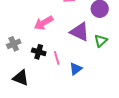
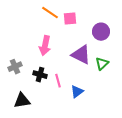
pink arrow: (44, 23) -> (45, 46), turned -48
black triangle: (21, 78) -> (22, 101), turned -30

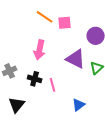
blue triangle: (77, 92) -> (79, 105), moved
black triangle: (22, 101) -> (17, 105), turned -42

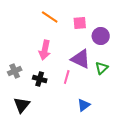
pink square: (65, 23) -> (80, 23), moved
pink line: (53, 85) -> (67, 77), moved, turned 32

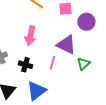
green triangle: (102, 68) -> (83, 64), moved
blue triangle: (84, 105) -> (36, 91), moved, size x1.5

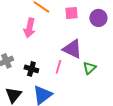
purple circle: (86, 22) -> (98, 18), moved
pink arrow: (30, 36) -> (29, 28), moved

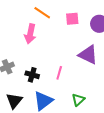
purple triangle: (72, 49) -> (88, 55), moved
green triangle: (89, 68) -> (78, 100), moved

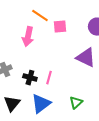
pink square: (72, 19) -> (60, 27), moved
pink line: (59, 73) -> (49, 78), moved

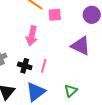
pink arrow: (28, 37) -> (32, 36), moved

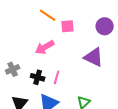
pink arrow: (32, 36) -> (45, 47), turned 48

